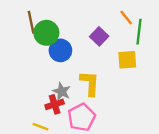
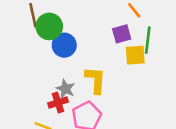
green line: (139, 32) -> (148, 40), moved
purple square: (99, 36) -> (122, 34), moved, turned 30

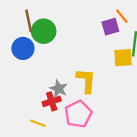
purple square: (122, 34) -> (110, 27), moved
blue circle: (64, 45) -> (23, 48), moved

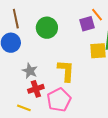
green circle: (44, 31) -> (47, 28), moved
gray star: (59, 89) -> (30, 71), moved

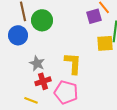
green circle: (47, 28) -> (42, 20), moved
pink pentagon: (59, 100) -> (66, 92), turned -30

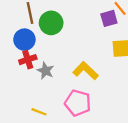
yellow L-shape: (73, 63) -> (86, 71), turned -50
red cross: (43, 81) -> (28, 60), moved

